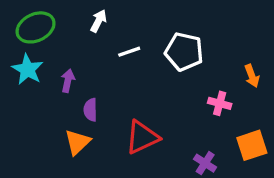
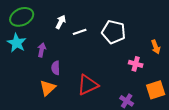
white arrow: (98, 21) -> (61, 22), moved

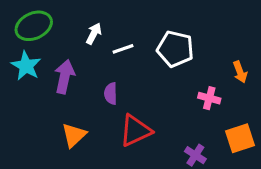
purple arrow: (42, 50) -> (65, 77), size x1.5
purple semicircle: (56, 68) -> (111, 94), moved

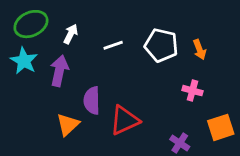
white arrow: (94, 34) -> (71, 34), moved
orange arrow: (240, 72) -> (200, 50), moved
purple semicircle: (111, 94) -> (92, 100), moved, size x1.4

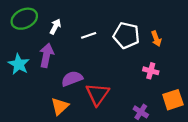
cyan star: (24, 61) -> (19, 64), moved
purple semicircle: (92, 100) -> (72, 79), turned 70
red triangle: (124, 120) -> (97, 94), turned -30
orange triangle: (68, 125) -> (60, 106), moved

